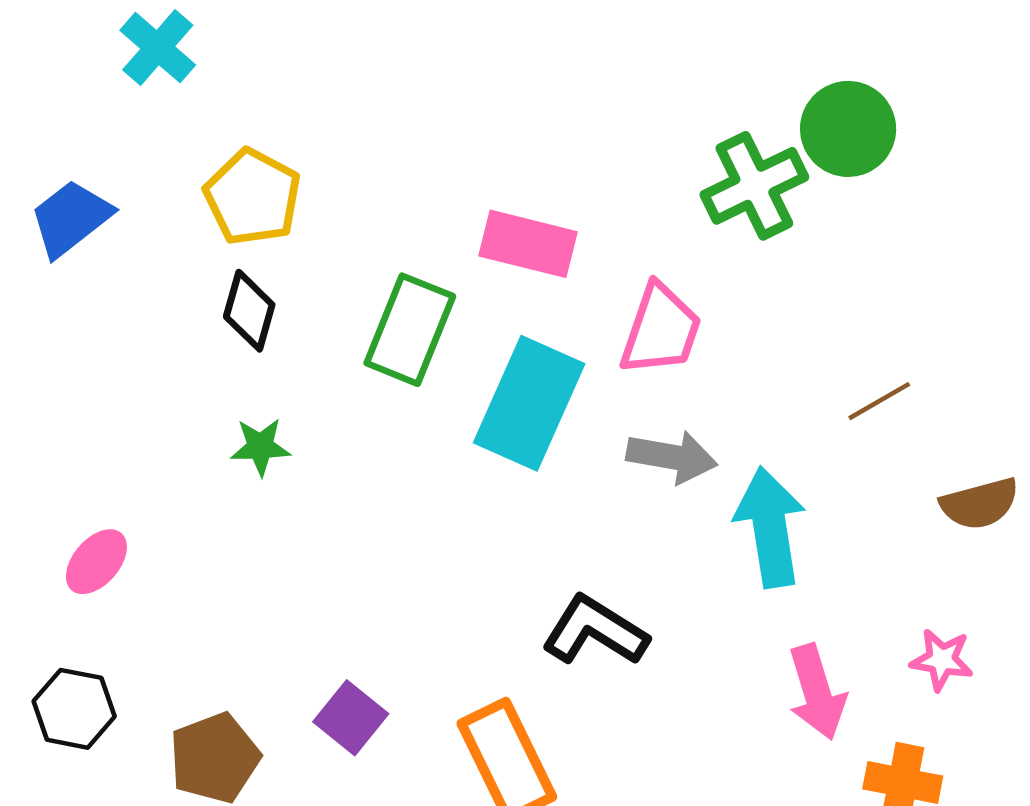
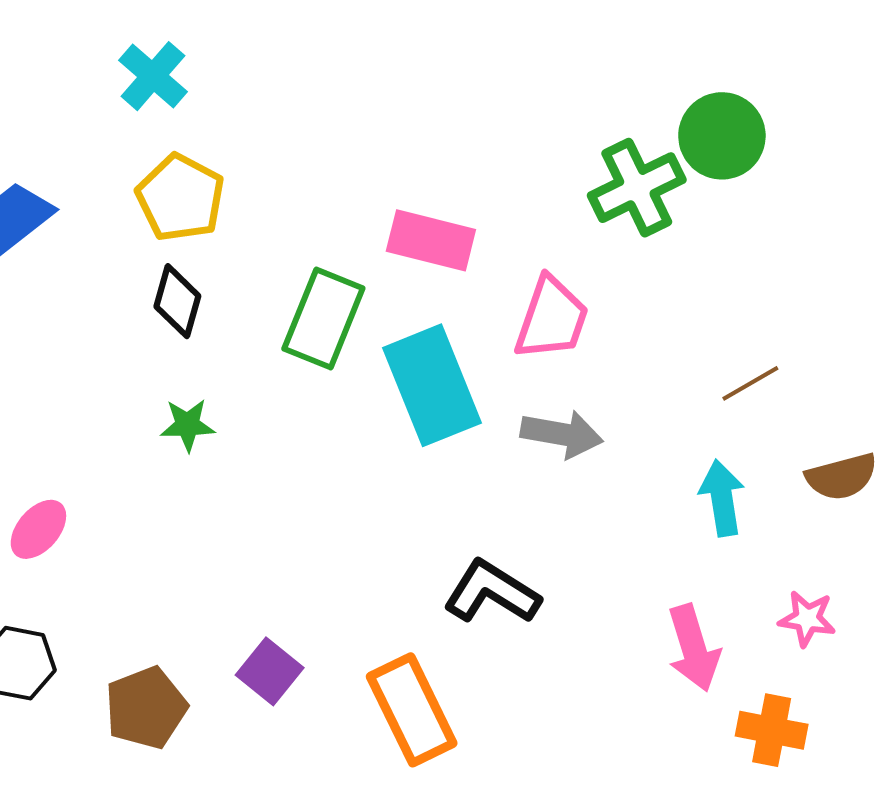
cyan cross: (158, 48) -> (153, 76), moved
cyan rectangle: (529, 403) -> (432, 385), turned -46
cyan arrow: (770, 527) -> (722, 498), moved, size x0.7

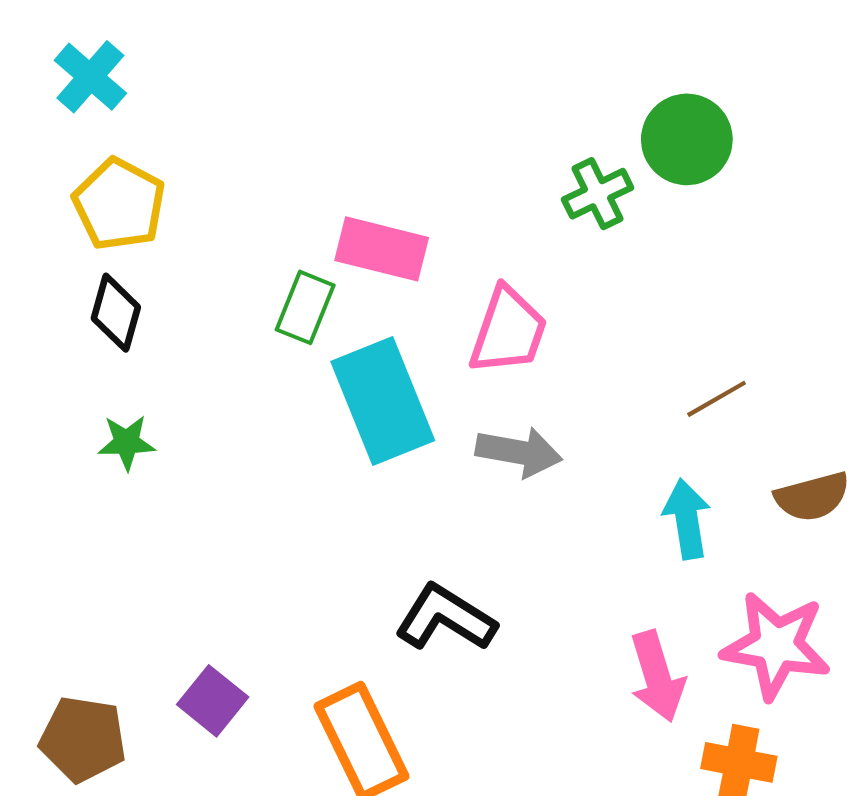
green cross: (637, 188) -> (598, 194), size x0.7
green rectangle: (323, 318) -> (305, 307), moved, size x0.7
pink star: (807, 619) -> (776, 645), size x1.8
brown pentagon: (146, 708) -> (83, 739), turned 30

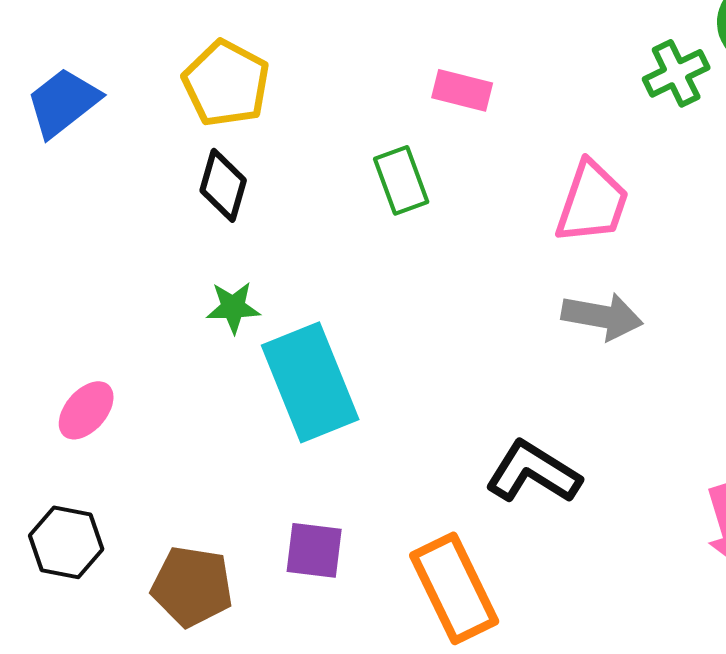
pink rectangle: (382, 249) -> (462, 90), moved, size x0.7
green rectangle: (305, 307) -> (401, 180), turned -42
cyan rectangle: (383, 401) -> (310, 382), moved
purple square: (213, 701) -> (314, 550), turned -32

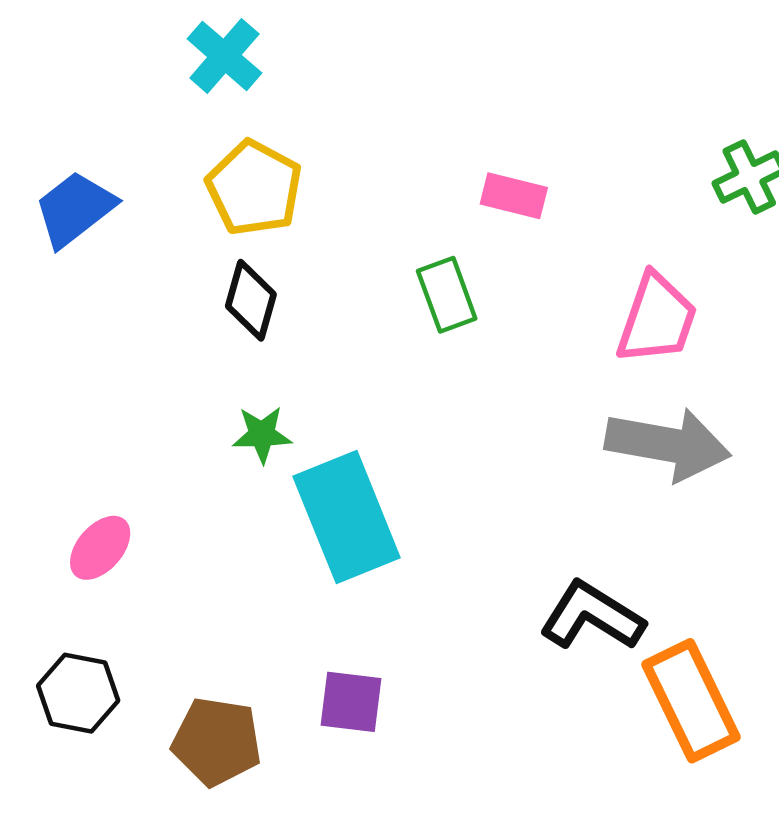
gray arrow: (602, 316) -> (668, 444), size x1.4
orange rectangle: (454, 588) -> (691, 701), moved

